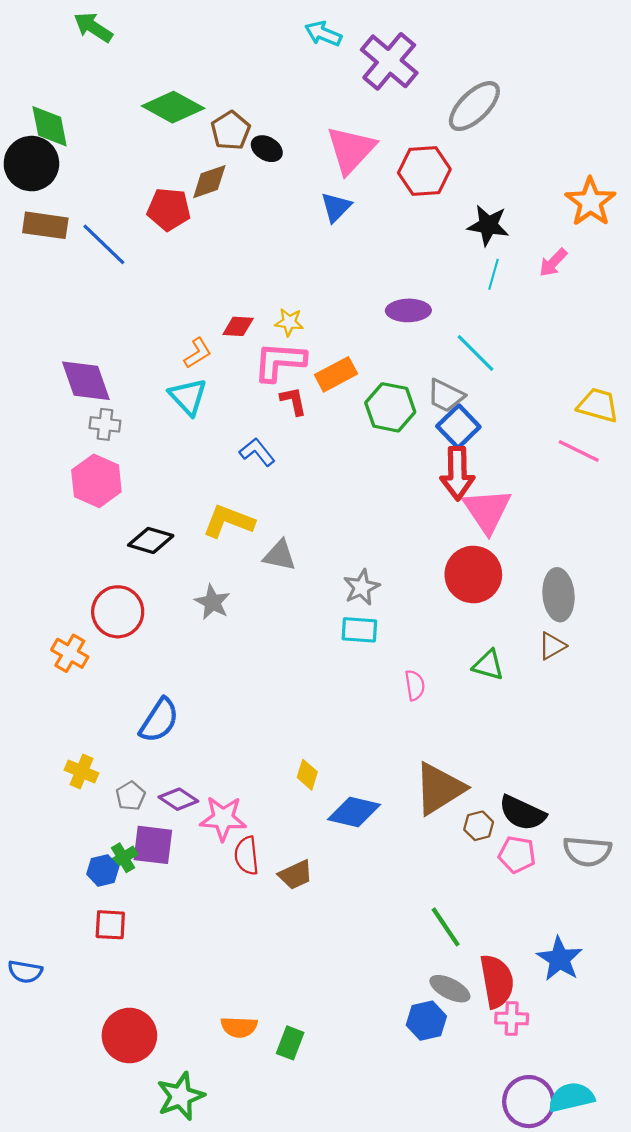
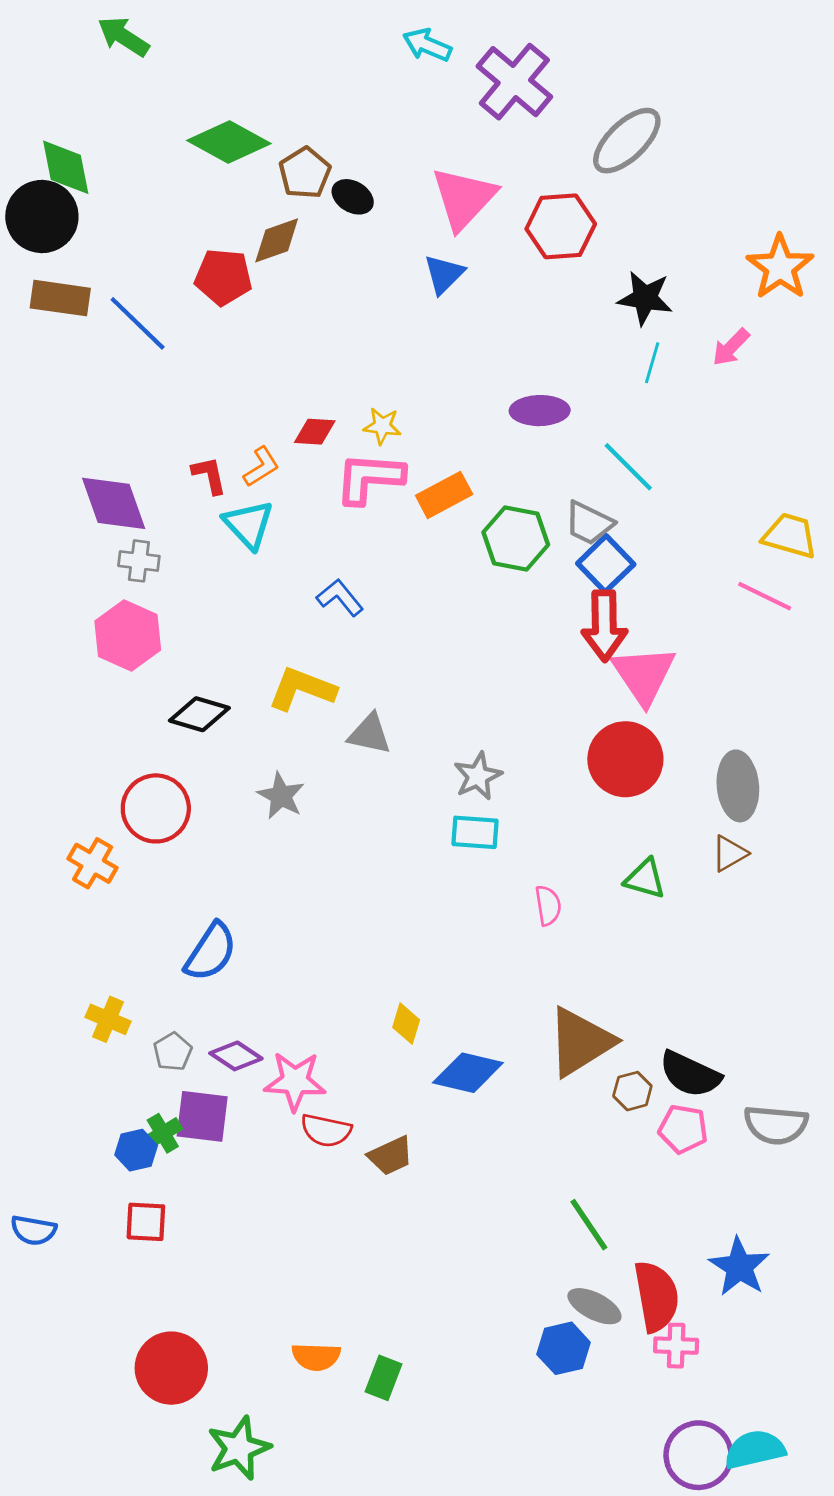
red L-shape: (293, 401) -> (209, 475), moved
red semicircle: (247, 856) -> (326, 1130), turned -72
blue semicircle: (25, 972) -> (33, 1230), moved

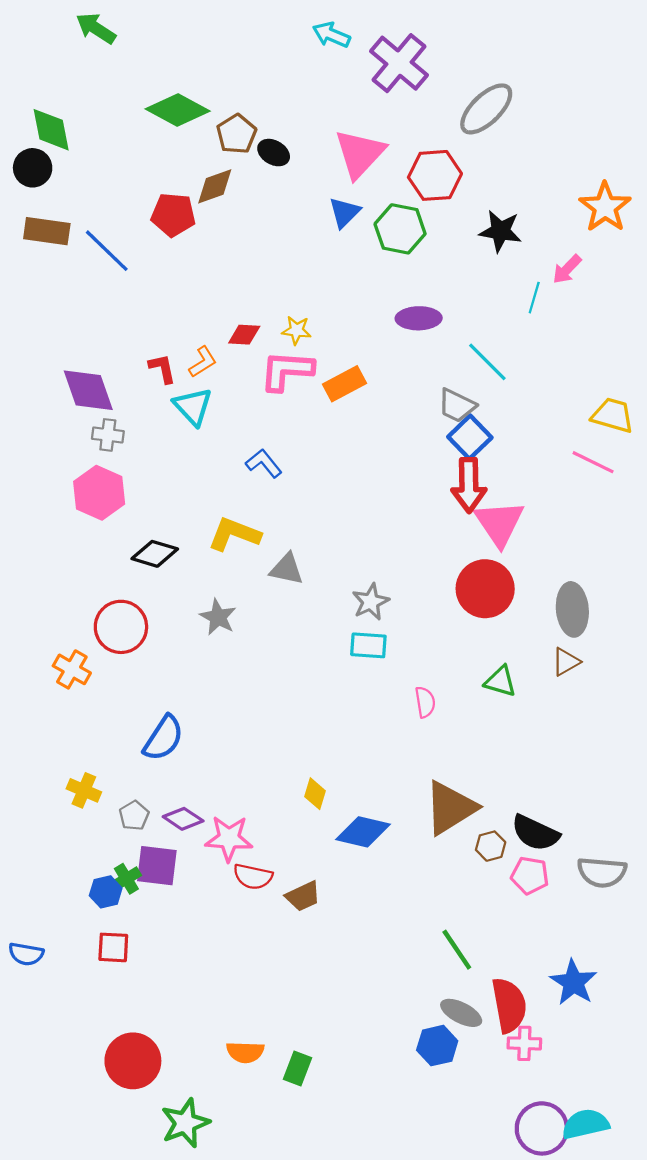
black circle: (42, 217) -> (33, 168), size x0.7
cyan line: (652, 363) -> (534, 298), moved
green hexagon: (516, 538) -> (400, 229), moved

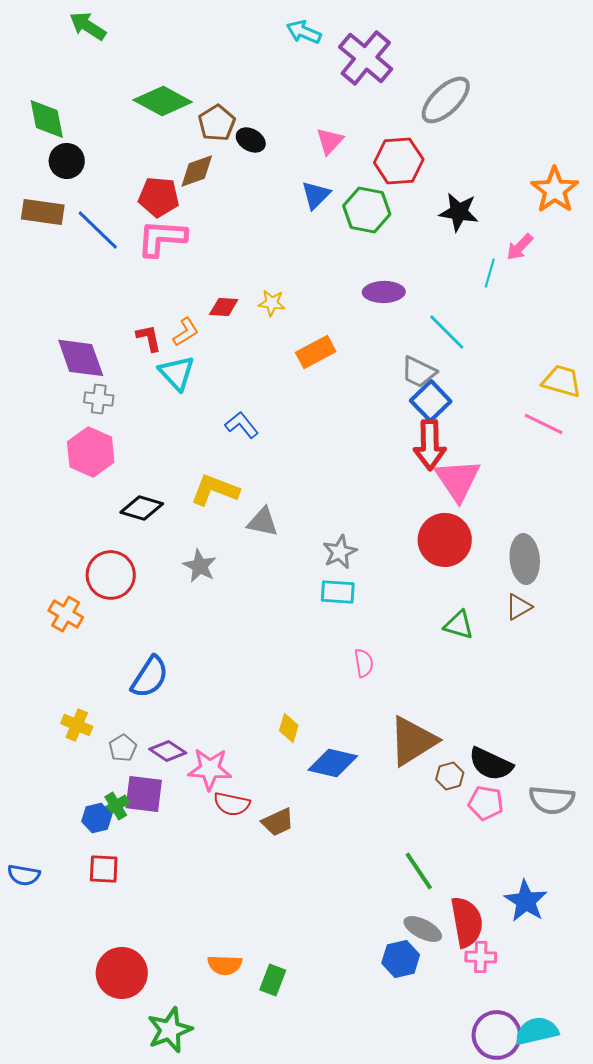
pink triangle: (360, 154) -> (330, 141), size x0.6
black circle: (33, 168) -> (67, 161), moved
pink L-shape: (287, 371) -> (162, 238), moved
pink semicircle: (425, 702) -> (364, 663), moved

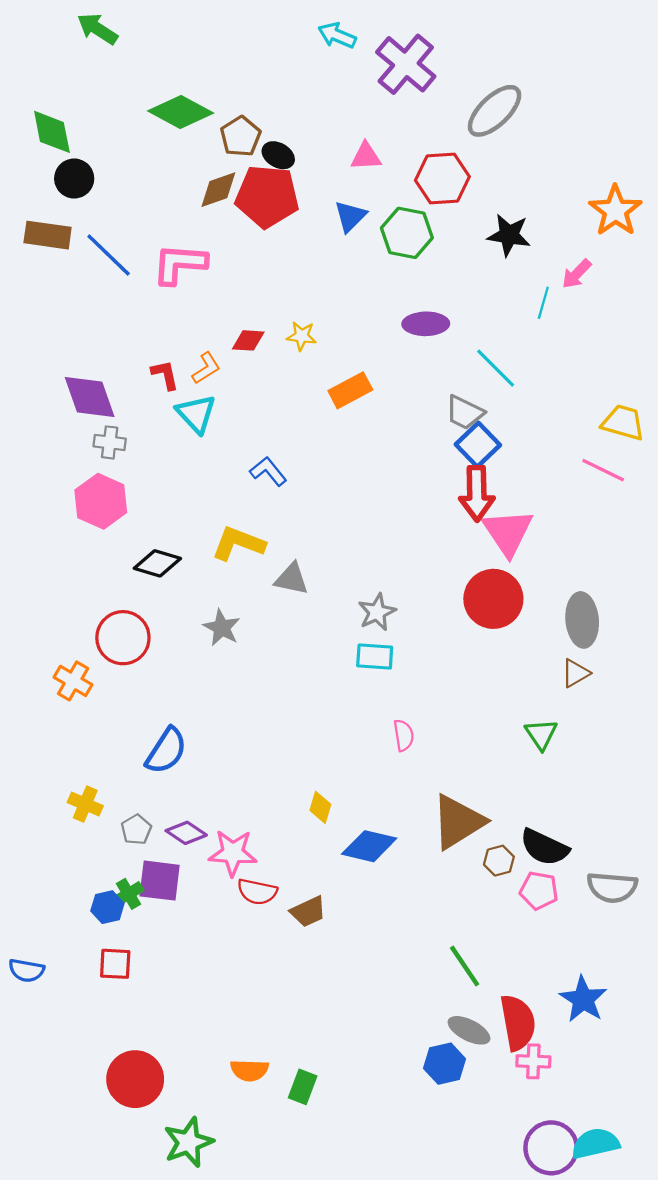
pink triangle: (330, 141) -> (366, 156), turned 44
red pentagon: (159, 197) -> (267, 196), moved, size x1.4
green triangle: (459, 625) -> (541, 734), moved, turned 40

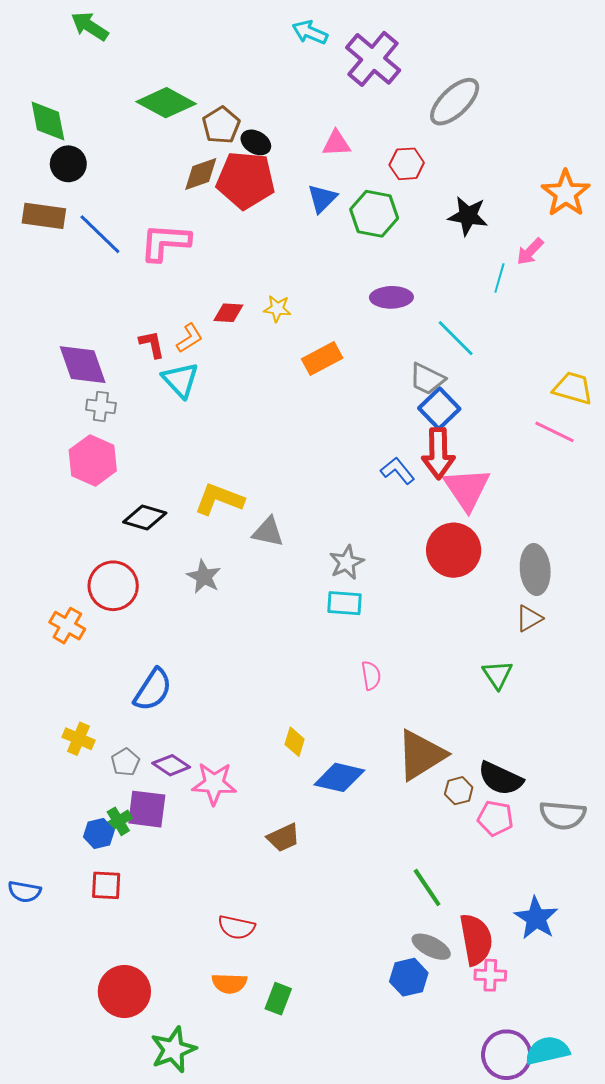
red hexagon: (442, 179) -> (407, 164), size x0.7
blue L-shape: (268, 471) -> (398, 471), moved
red semicircle: (257, 892) -> (236, 927), moved

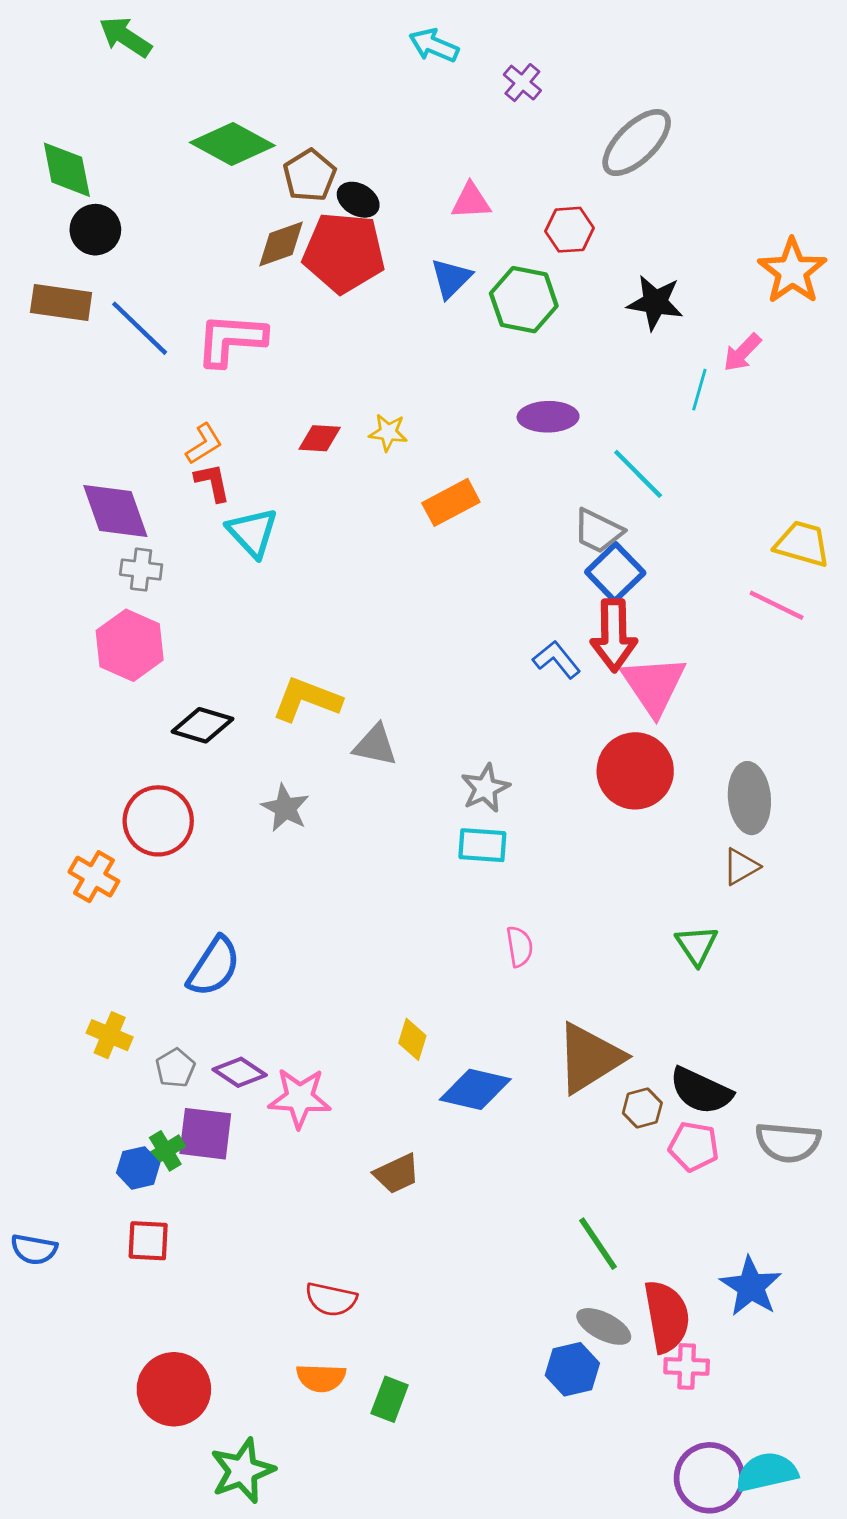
purple cross: (373, 59) -> (522, 83), size x0.5
orange L-shape: (190, 338) -> (204, 444), moved

